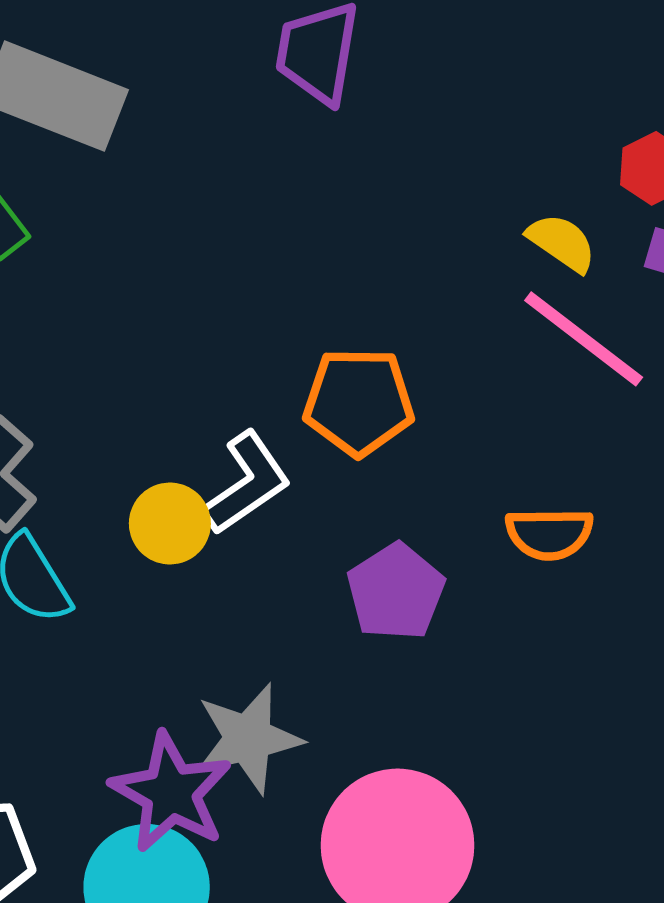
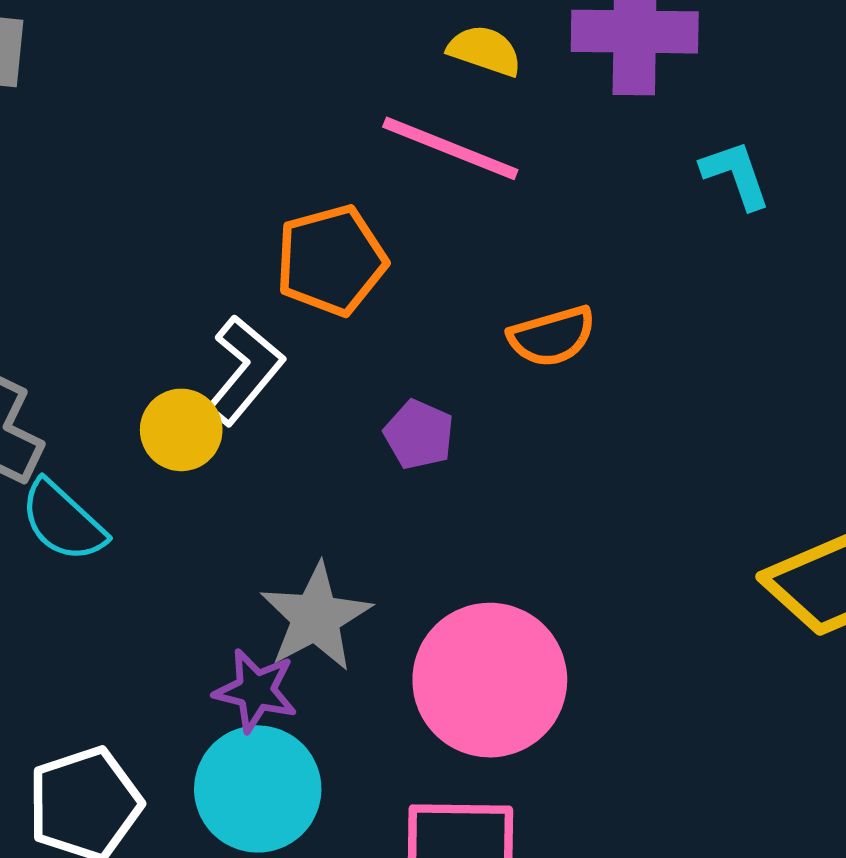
pink line: (584, 339) -> (450, 148), moved
purple pentagon: (396, 592) -> (419, 435), size x0.7
purple star: (171, 793) -> (256, 691), size x0.7

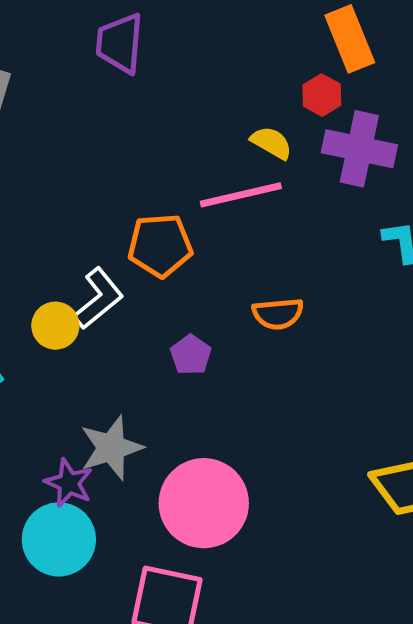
pink line: (450, 148) -> (241, 195), turned -46

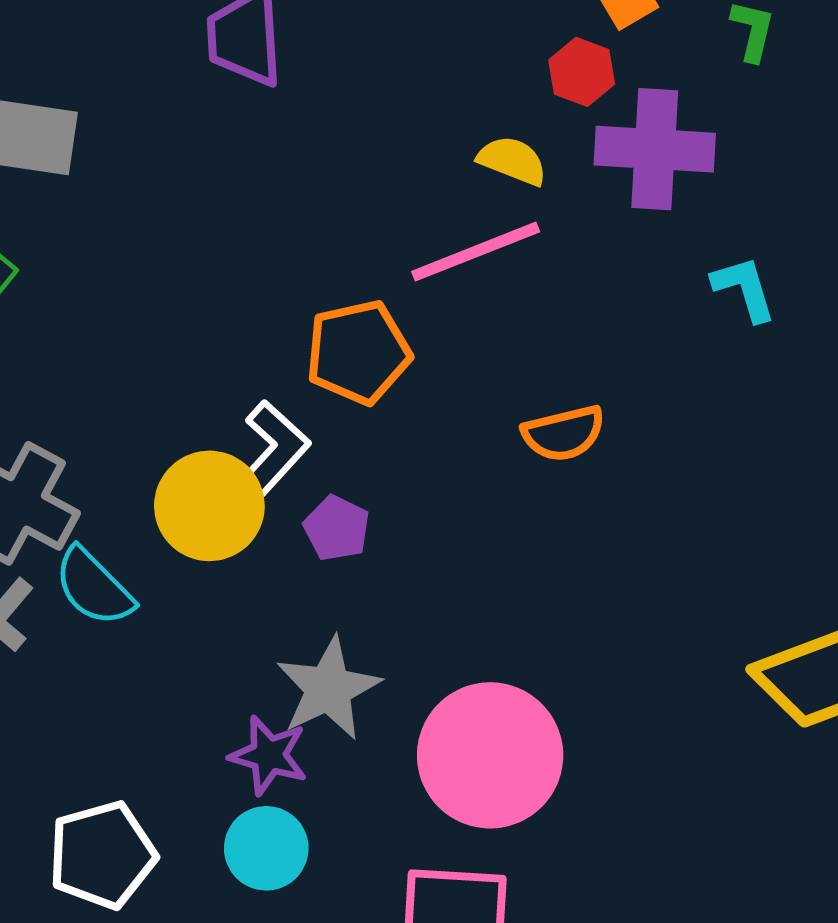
yellow circle: (55, 326) -> (209, 506), size x1.4
purple pentagon: (191, 355) -> (337, 528), moved
cyan circle: (59, 539) -> (266, 848), size x0.7

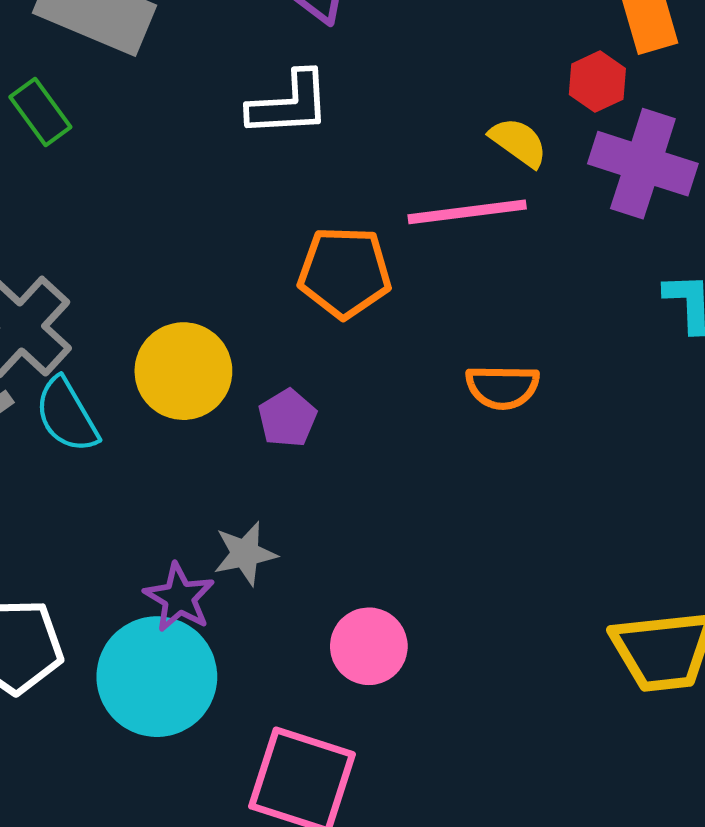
white L-shape: (272, 452) -> (289, 104), moved, turned 30
gray star: (328, 689) -> (245, 554), size x0.7
pink circle: (490, 755) -> (369, 646), size x0.6
cyan circle: (266, 848) -> (157, 677), size x1.6

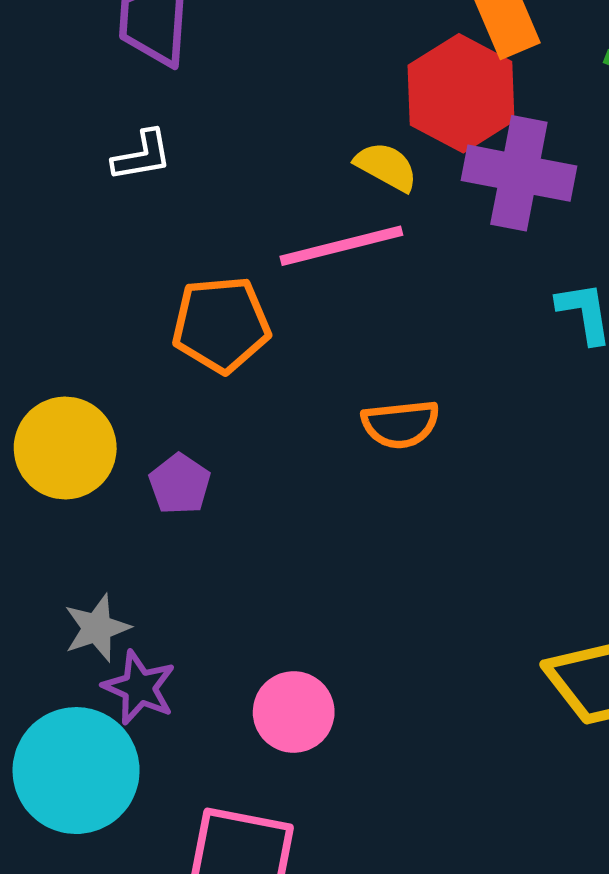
red hexagon: (597, 82) -> (461, 93), size x1.8
white L-shape: (289, 104) -> (142, 156), size x0.7
gray star: (245, 554) -> (97, 628), moved
purple star: (179, 598) -> (139, 688), moved

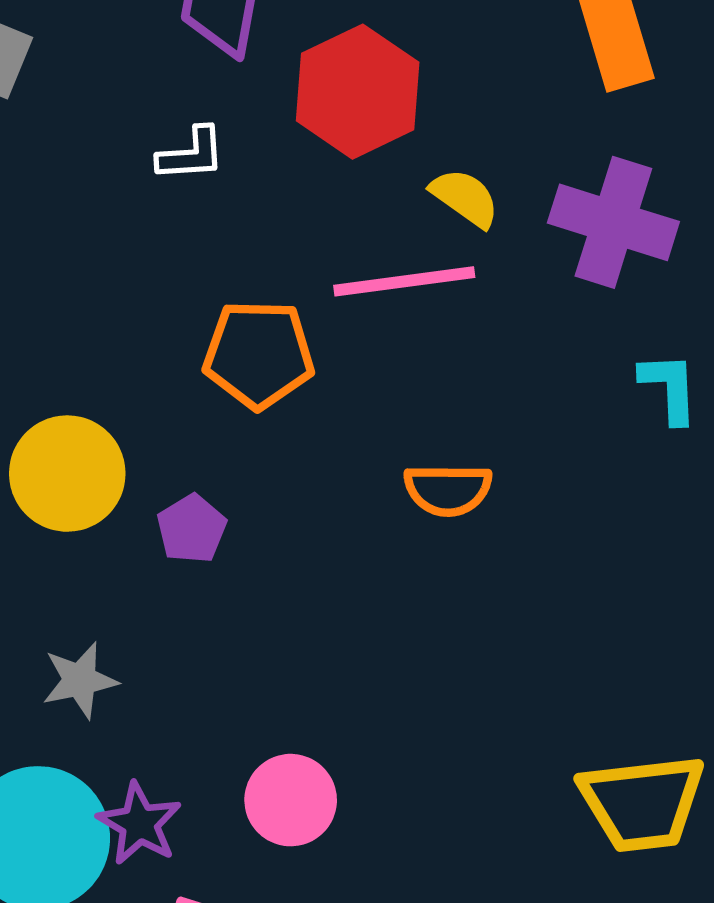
red hexagon: (461, 93) -> (358, 92), moved
purple star: (139, 688) -> (139, 824), moved

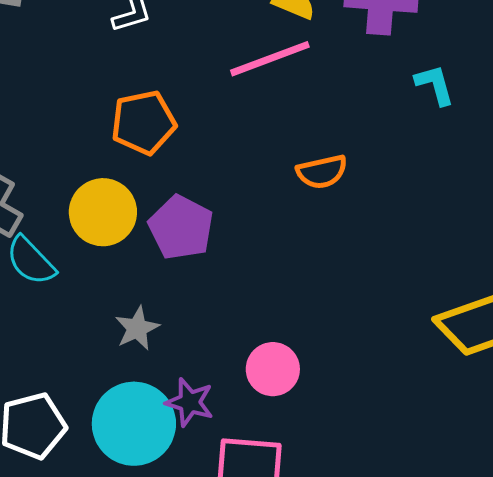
orange pentagon: (259, 354) -> (144, 123), moved
purple pentagon: (192, 529) -> (181, 227), size x1.6

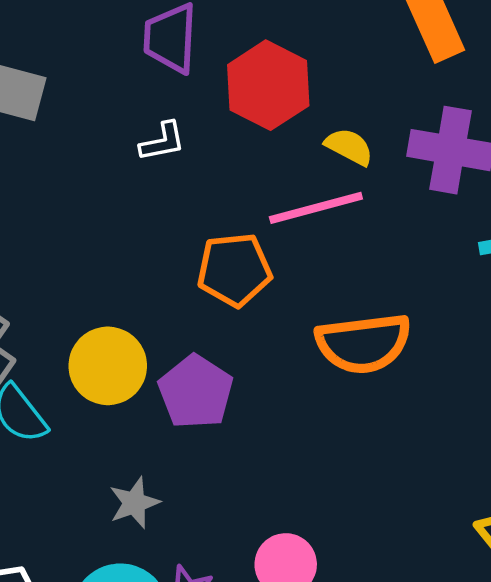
orange pentagon: (144, 123) -> (234, 270), moved
orange semicircle: (322, 172) -> (363, 343), size x1.6

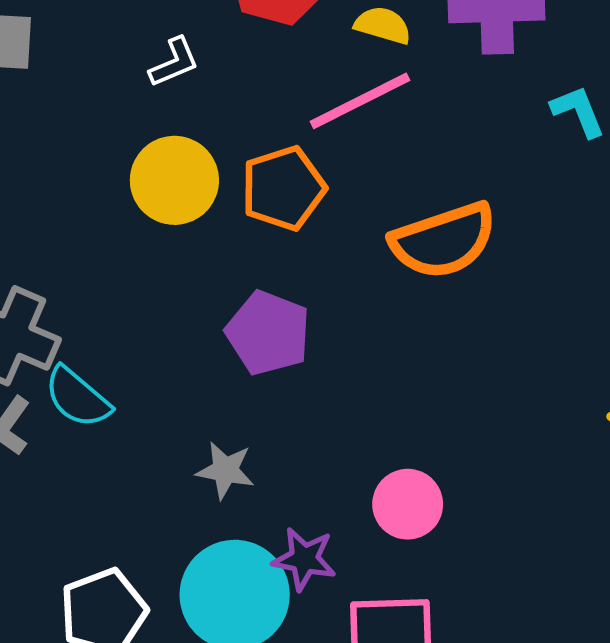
yellow circle: (108, 366) -> (174, 180), moved
gray star: (134, 503) -> (225, 470), turned -30

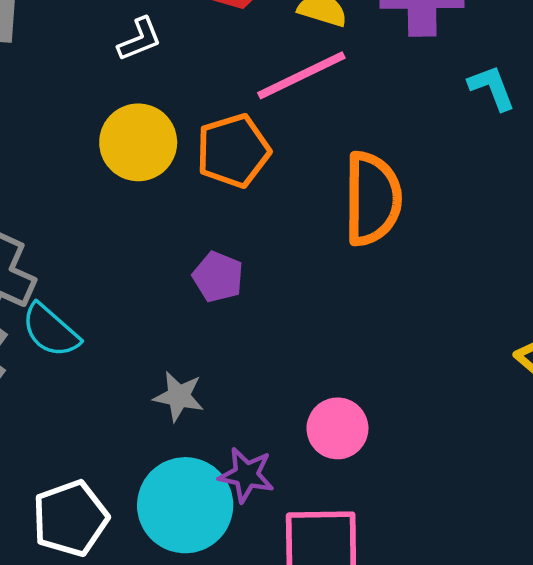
orange semicircle: (444, 241) -> (372, 199), turned -72
purple pentagon: (268, 333) -> (218, 277), size x0.7

